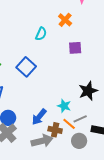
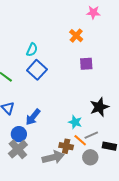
cyan semicircle: (41, 34) -> (32, 50), moved
blue square: (26, 67) -> (37, 70), moved
blue arrow: (39, 117) -> (33, 117), moved

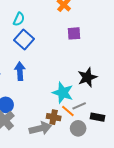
blue arrow: (33, 117) -> (20, 71), moved, turned 138
cyan star: (75, 122) -> (63, 93), size x1.5

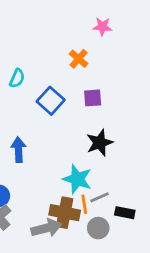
blue square: (24, 40) -> (51, 101), moved
black star: (87, 77) -> (100, 143), moved
orange line: (68, 111) -> (84, 204), turned 40
brown cross: (54, 117) -> (65, 213), size x1.5

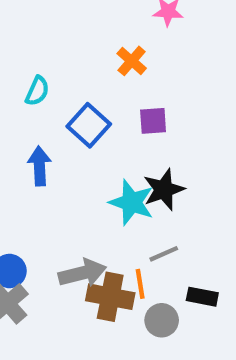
blue arrow: (18, 150) -> (39, 166), moved
cyan star: (77, 179) -> (132, 202), moved
gray line: (100, 197) -> (164, 254), moved
gray arrow: (46, 228) -> (82, 273), moved

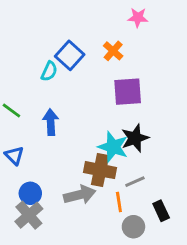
purple square: (153, 121) -> (128, 92), size x1.5
blue square: (89, 125) -> (70, 55), moved
brown cross: (110, 297) -> (100, 170), moved
black rectangle: (202, 297) -> (161, 211), turned 54

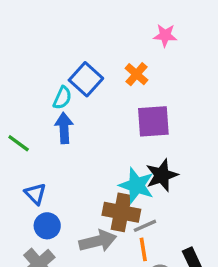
blue arrow: (51, 122) -> (64, 128), moved
blue triangle: (14, 156) -> (35, 194), moved
gray line: (135, 182) -> (145, 226), moved
blue circle: (30, 193) -> (47, 226), moved

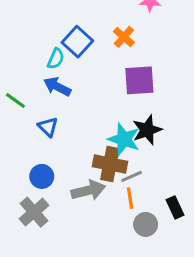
blue arrow: (64, 128) -> (57, 87), turned -60
blue triangle: (35, 194) -> (48, 127), moved

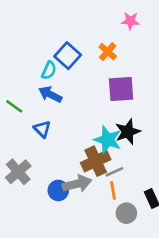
brown cross: (110, 164) -> (96, 161), turned -36
blue circle: (42, 176) -> (58, 190), moved
gray cross: (34, 212) -> (18, 172), moved

